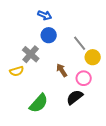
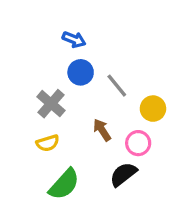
gray line: (80, 43) -> (117, 86), moved
yellow semicircle: (17, 71) -> (48, 143), moved

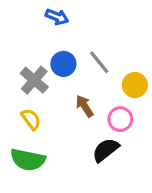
blue circle: (81, 72) -> (63, 64), moved
yellow semicircle: (48, 143) -> (31, 119), turned -110
green semicircle: (64, 184) -> (28, 160), moved, turned 60

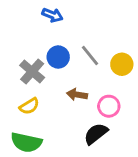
yellow circle: (135, 85) -> (122, 64), moved
brown arrow: (85, 106) -> (77, 95), turned -48
yellow semicircle: (31, 119) -> (29, 106), turned 96

